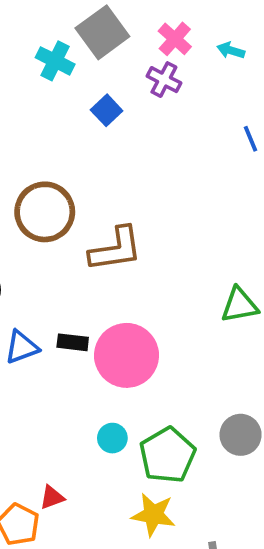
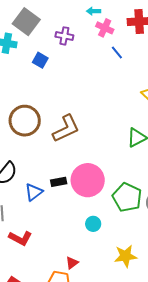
pink cross: (175, 39) -> (105, 28), moved
green pentagon: (167, 455) -> (127, 197), moved

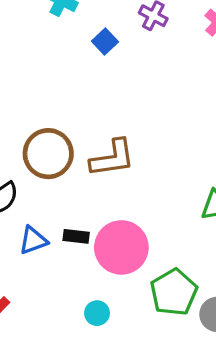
brown circle: (25, 121) -> (48, 154), moved
cyan circle: (93, 224) -> (97, 313), moved

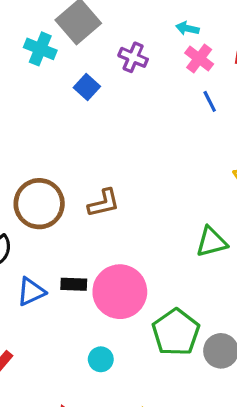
brown L-shape: (112, 158) -> (104, 203), size x0.7

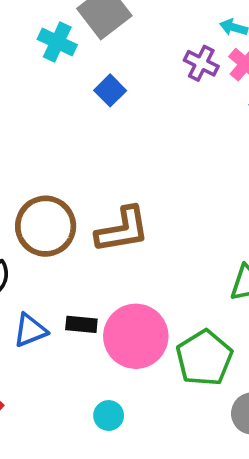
purple cross: (133, 57) -> (201, 63), moved
brown L-shape: (104, 203) -> (122, 230), size x1.4
green pentagon: (176, 332) -> (204, 358), moved

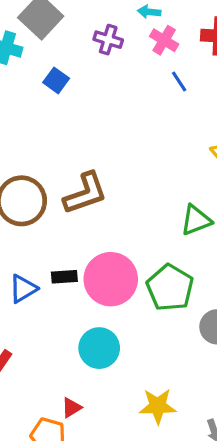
purple cross: (201, 63) -> (108, 40), moved
cyan circle: (109, 416) -> (99, 348), size x1.6

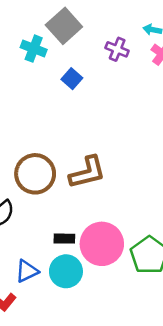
blue triangle: (23, 289) -> (27, 271), moved
cyan circle: (99, 348) -> (66, 271), moved

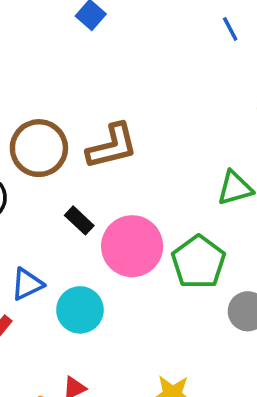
black rectangle: (64, 239) -> (79, 220), moved, turned 42
cyan circle: (66, 271) -> (80, 310), moved

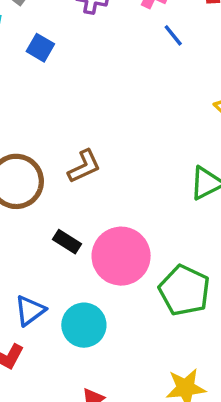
brown L-shape: (112, 146) -> (84, 166), size x0.7
green pentagon: (198, 262) -> (184, 290), moved

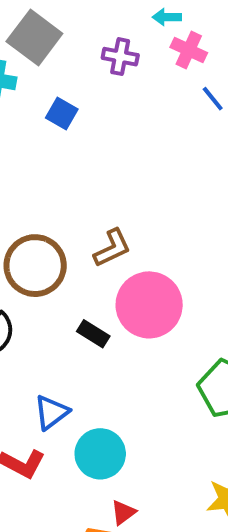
pink circle: (121, 256) -> (149, 305), moved
cyan circle: (84, 325) -> (100, 454), moved

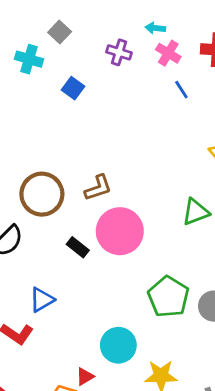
gray square: (34, 37) -> (60, 32), size x0.6
cyan circle: (100, 454) -> (118, 345), moved

